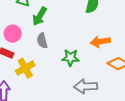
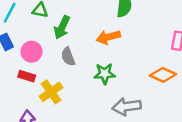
orange arrow: (100, 42) -> (108, 37), moved

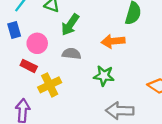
gray semicircle: (68, 57) -> (71, 54), turned 108

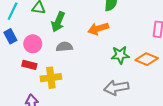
green star: (104, 76) -> (120, 55), moved
yellow cross: (50, 85) -> (51, 78), turned 30

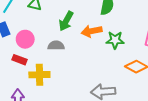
green arrow: (58, 22) -> (66, 21), moved
green star: (120, 55) -> (115, 40), moved

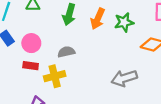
orange arrow: (92, 31) -> (98, 19), turned -42
gray semicircle: (56, 45) -> (66, 52), moved

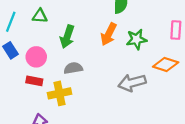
green arrow: (69, 15) -> (67, 37), moved
gray arrow: (124, 78) -> (132, 83), moved

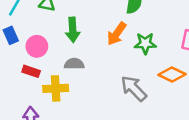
green arrow: (67, 37) -> (73, 30), turned -30
gray arrow: (132, 83) -> (134, 88), turned 52

